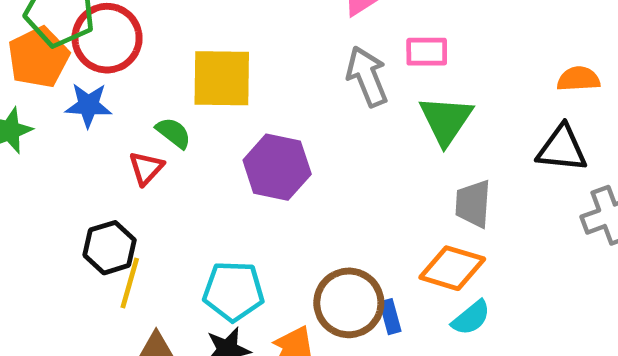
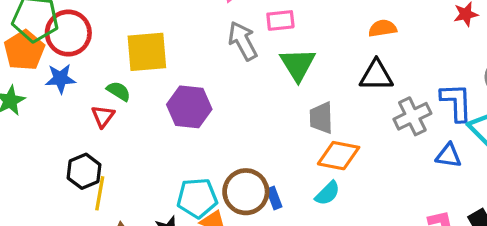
orange diamond: (452, 268) -> (339, 156), moved
cyan pentagon: (234, 291) -> (197, 198), moved

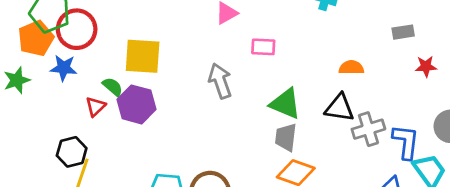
gray arrow: (243, 41) -> (220, 81), moved
green triangle: (298, 64) -> (285, 104), moved, turned -44
purple hexagon: (189, 107) -> (137, 104), moved
gray cross: (412, 116) -> (368, 129), moved

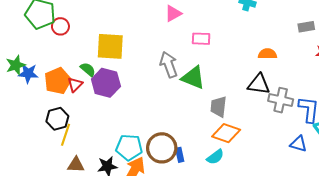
red circle: (77, 29) -> (60, 26), size x0.6
orange pentagon: (36, 38) -> (58, 81), moved
blue star: (64, 68) -> (28, 73), moved
green triangle: (285, 104) -> (193, 78), moved
gray cross: (368, 129) -> (281, 100), turned 30

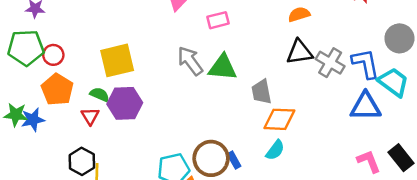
green star: (16, 65) -> (16, 115), turned -30
orange pentagon: (58, 81) -> (57, 90), moved
gray cross: (281, 100) -> (330, 63), turned 35
blue triangle: (298, 144) -> (366, 106), size x1.5

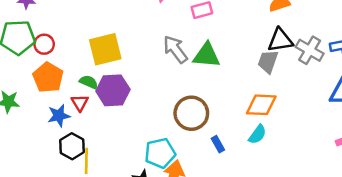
gray trapezoid: (261, 92) -> (268, 62), moved, turned 30
blue star: (33, 120) -> (59, 116), moved
brown circle: (211, 158) -> (191, 113), moved

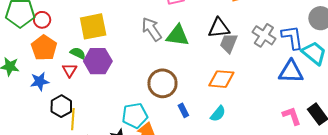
black triangle: (280, 40) -> (219, 28), moved
blue star: (59, 116) -> (40, 81), moved
cyan semicircle: (257, 134) -> (218, 114), moved

